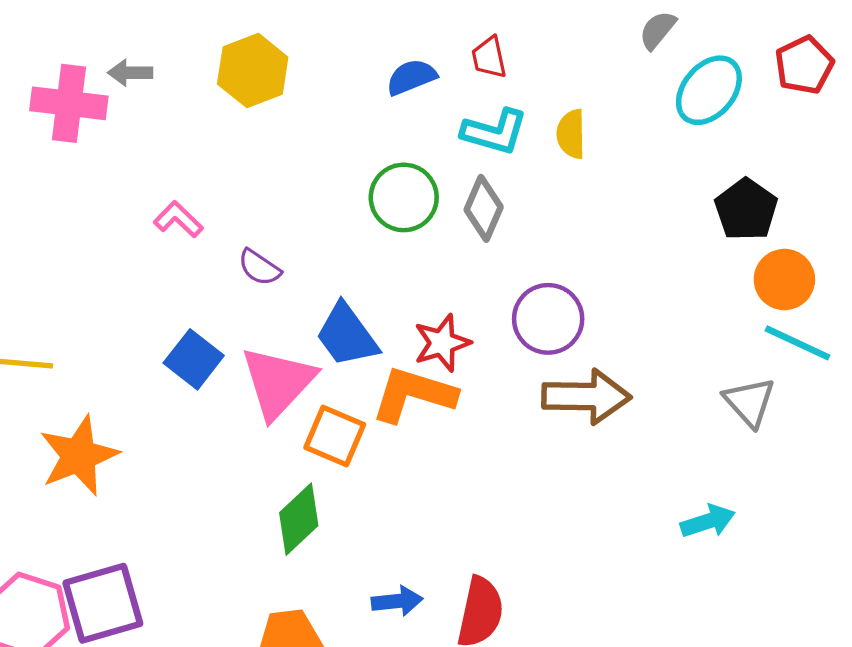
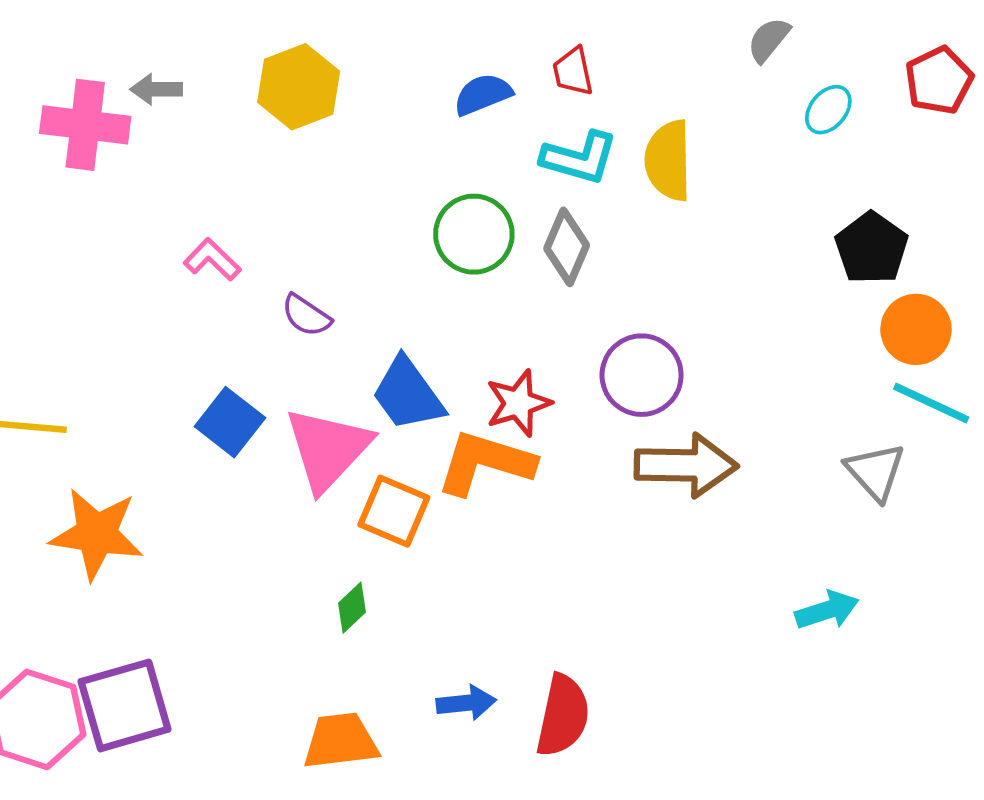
cyan ellipse: (709, 90) -> (828, 110), size x0.6
yellow semicircle: (571, 134) -> (668, 160), size x1.4
orange star: (79, 456) -> (97, 534), turned 30
green diamond: (299, 519) -> (352, 608), size x0.6

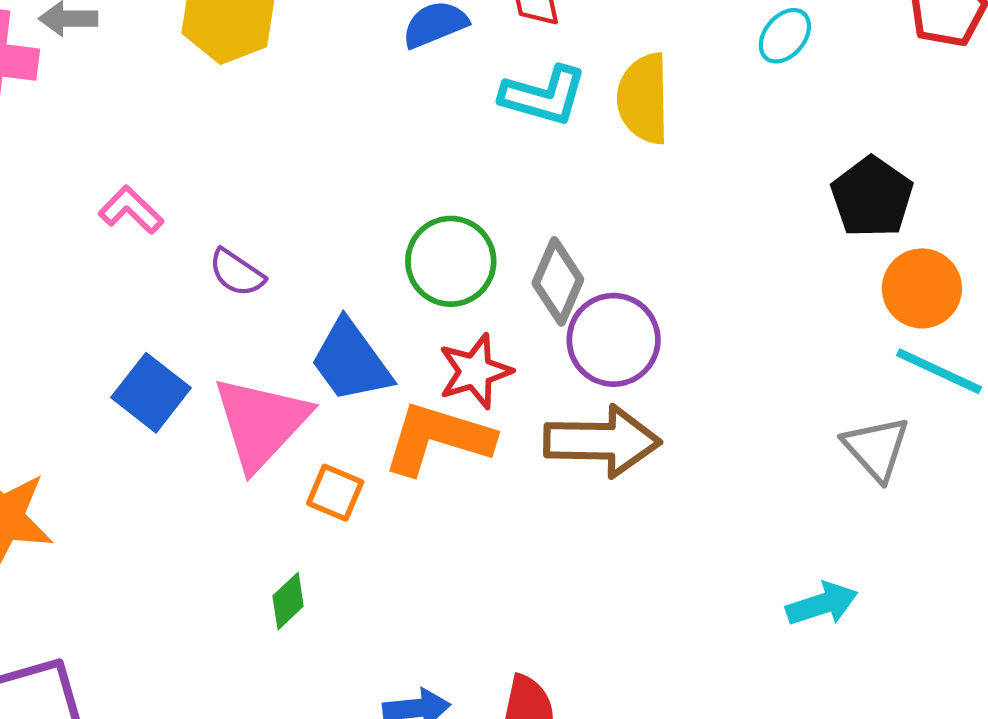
cyan ellipse: (828, 110) -> (785, 36), moved
green circle: (474, 234) -> (451, 261), moved
gray diamond: (567, 247) -> (558, 281), moved
brown arrow: (686, 465) -> (602, 441), moved
orange square: (394, 511) -> (335, 493), size x0.7

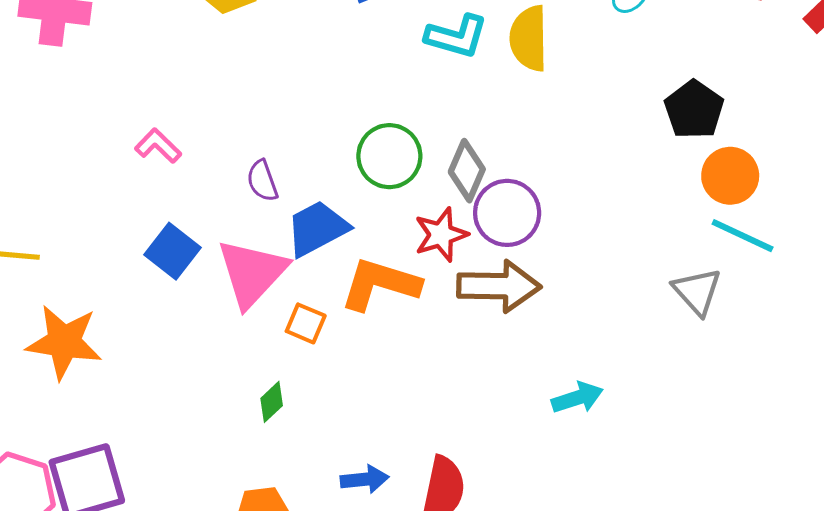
pink L-shape: (131, 210) -> (158, 146), moved
purple semicircle: (237, 273) -> (262, 181), moved, turned 36
blue trapezoid: (351, 361) -> (317, 228), turned 98
red star: (475, 371) -> (441, 235), moved
cyan arrow: (822, 604) -> (577, 398), moved

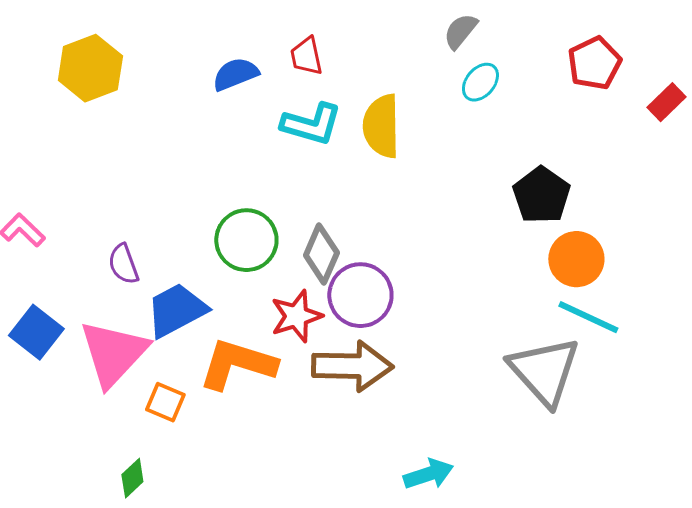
gray triangle: (697, 291) -> (544, 371), size x1.5

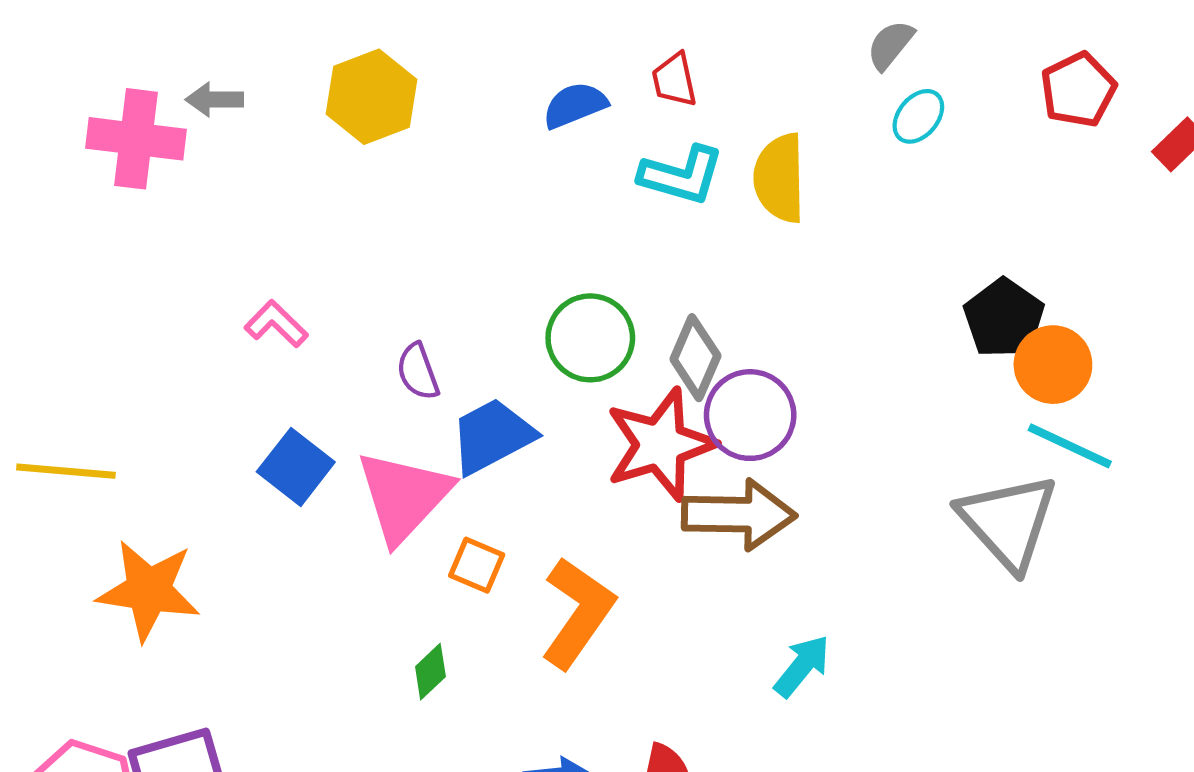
black pentagon: (541, 195) -> (1004, 318), moved
red star: (296, 316) -> (660, 444), size x1.5
orange L-shape: (237, 364) -> (578, 613), moved, turned 108
cyan arrow: (428, 474) -> (802, 666), moved, turned -33

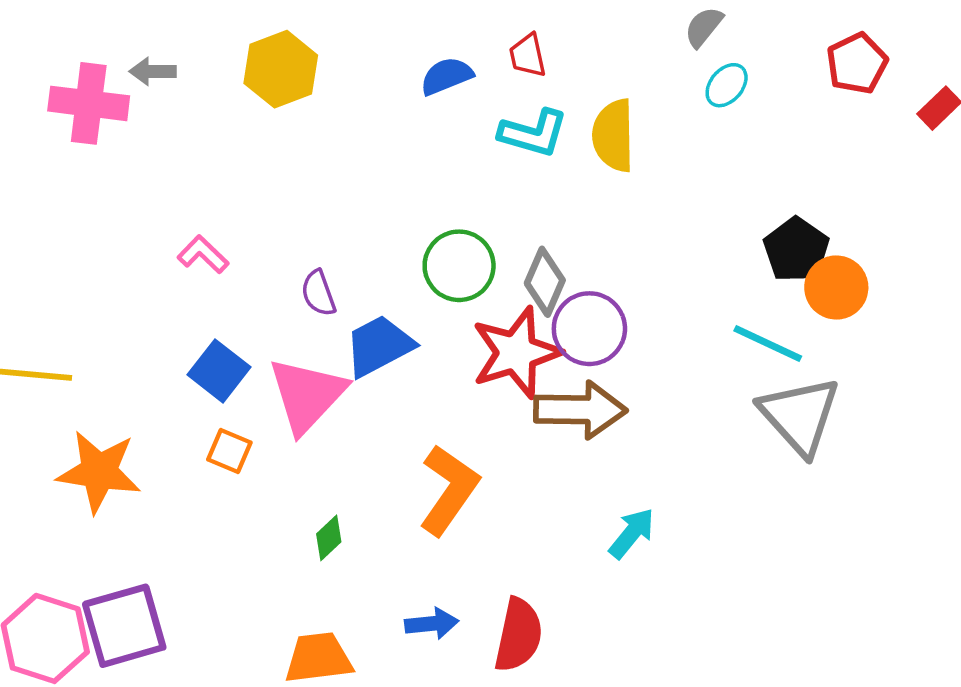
cyan line: (1070, 446) -> (768, 344), moved
orange square: (477, 565) -> (229, 451), moved

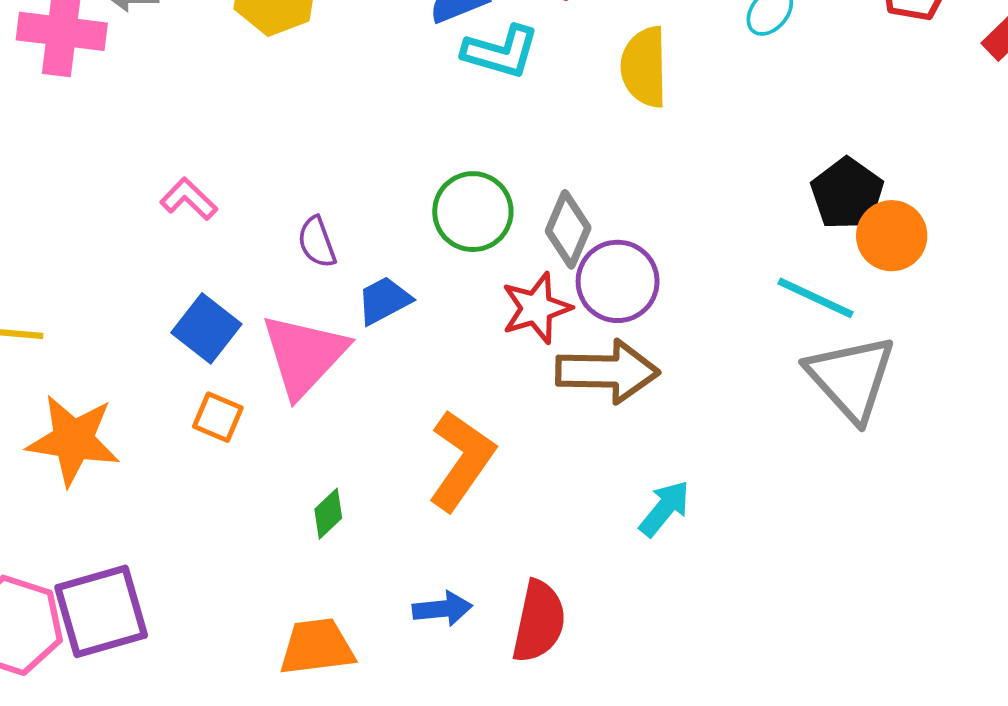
cyan L-shape: (533, 133) -> (501, 52), moved
blue trapezoid: (379, 346) -> (384, 300), size x0.7
red star: (516, 353) -> (536, 308), size x0.7

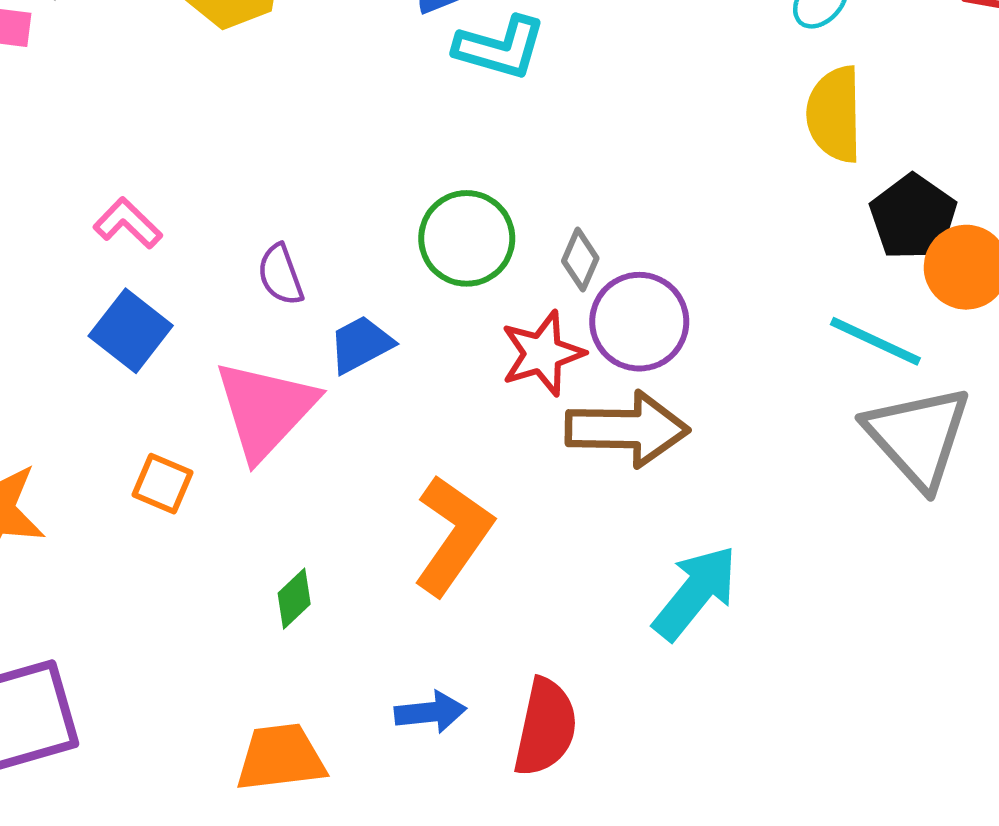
yellow semicircle: (644, 67) -> (835, 114), moved
gray diamond: (568, 229) -> (580, 260), size x0.7
blue square: (206, 328) -> (131, 331), moved
cyan arrow: (665, 509) -> (695, 593), size x1.4

